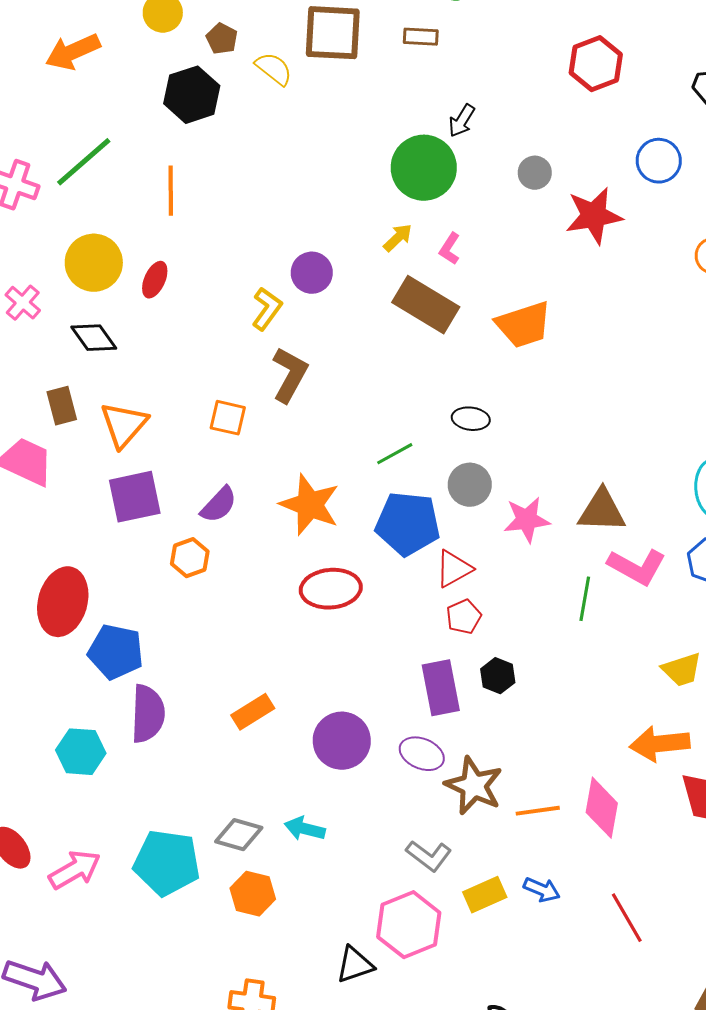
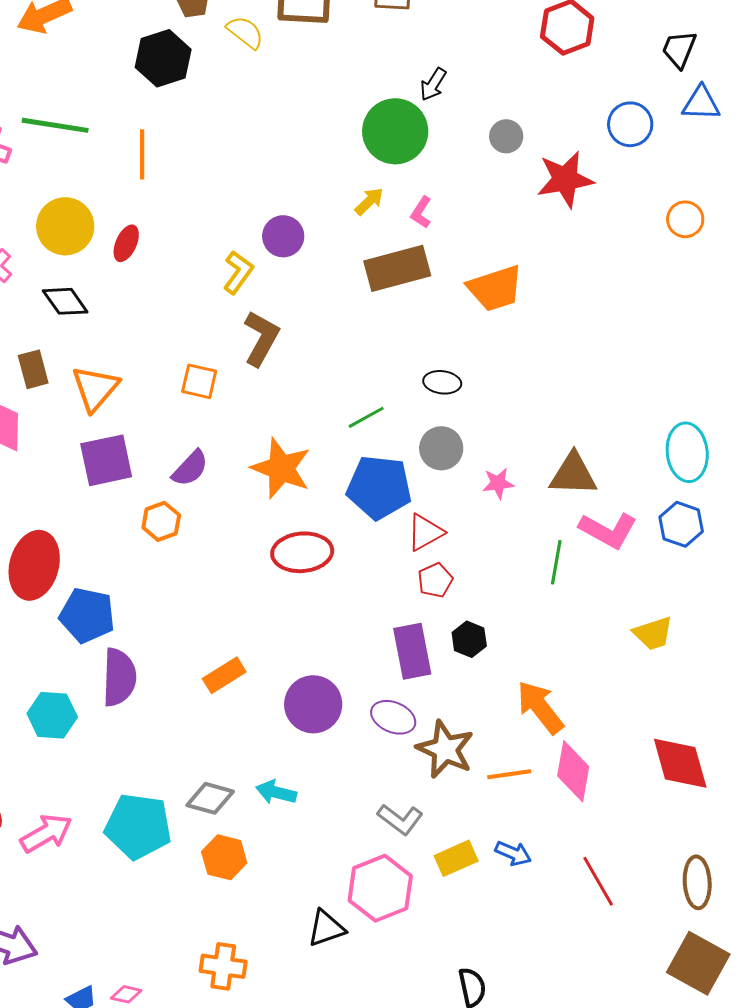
green line: (84, 162) -> (55, 125), turned 50
brown rectangle: (426, 305) -> (397, 268), turned -46
pink star: (527, 520) -> (498, 483), size x0.7
orange arrow: (660, 744) -> (540, 707), moved, turned 58

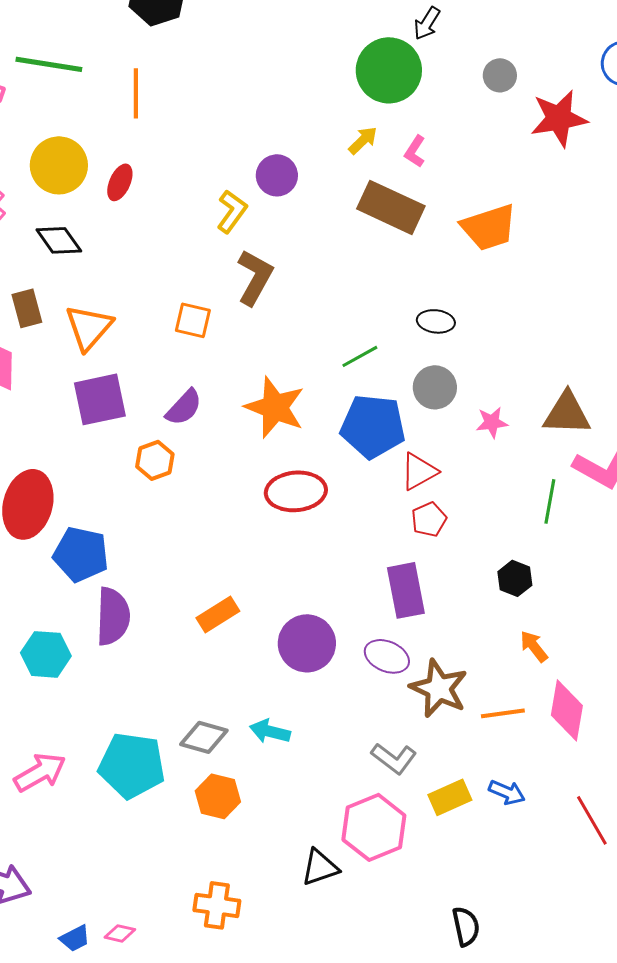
brown rectangle: (397, 268) -> (391, 207), turned 40
black hexagon: (469, 639) -> (515, 578), moved
orange arrow: (540, 707) -> (534, 646), size x0.6

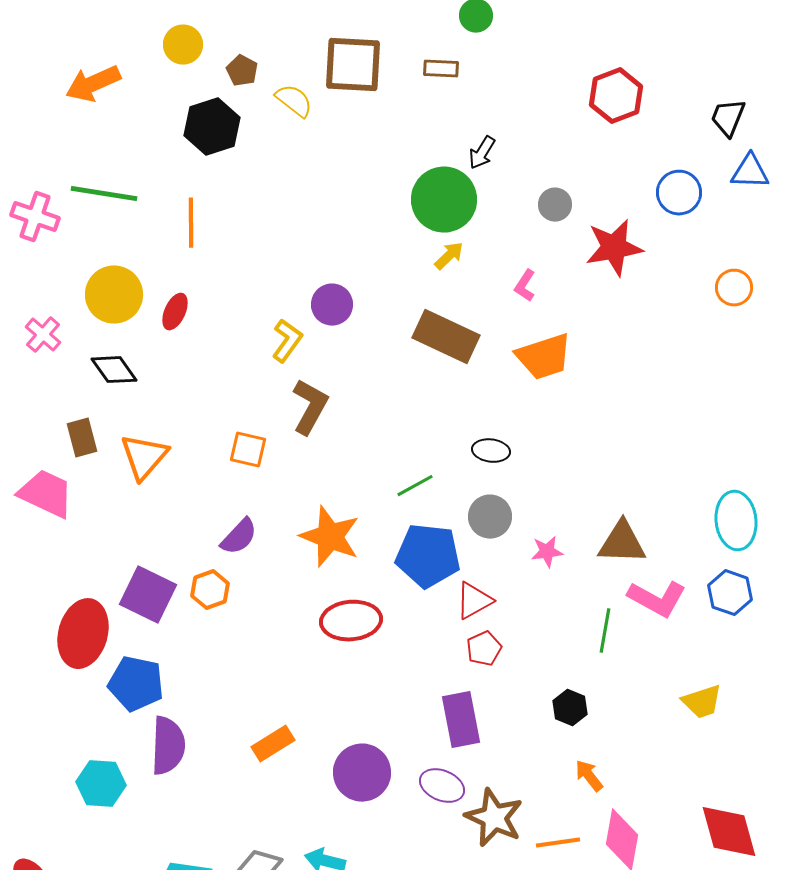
yellow arrow: (363, 140) -> (449, 256), moved
pink L-shape: (415, 151) -> (525, 286), moved
purple square: (100, 399) -> (148, 595), moved, turned 38

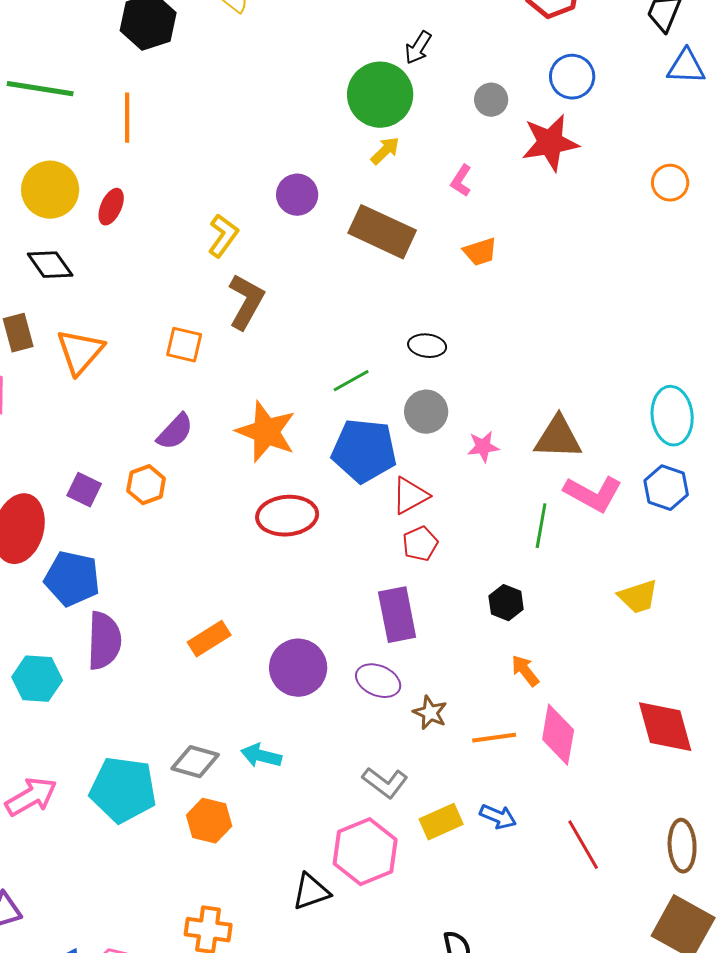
blue circle: (679, 193) -> (572, 77), moved
purple circle: (332, 305) -> (297, 195), moved
orange trapezoid: (544, 357) -> (480, 252), size x0.6
purple square: (148, 595) -> (84, 490), size x0.6
brown star: (494, 818) -> (430, 713), size x0.6

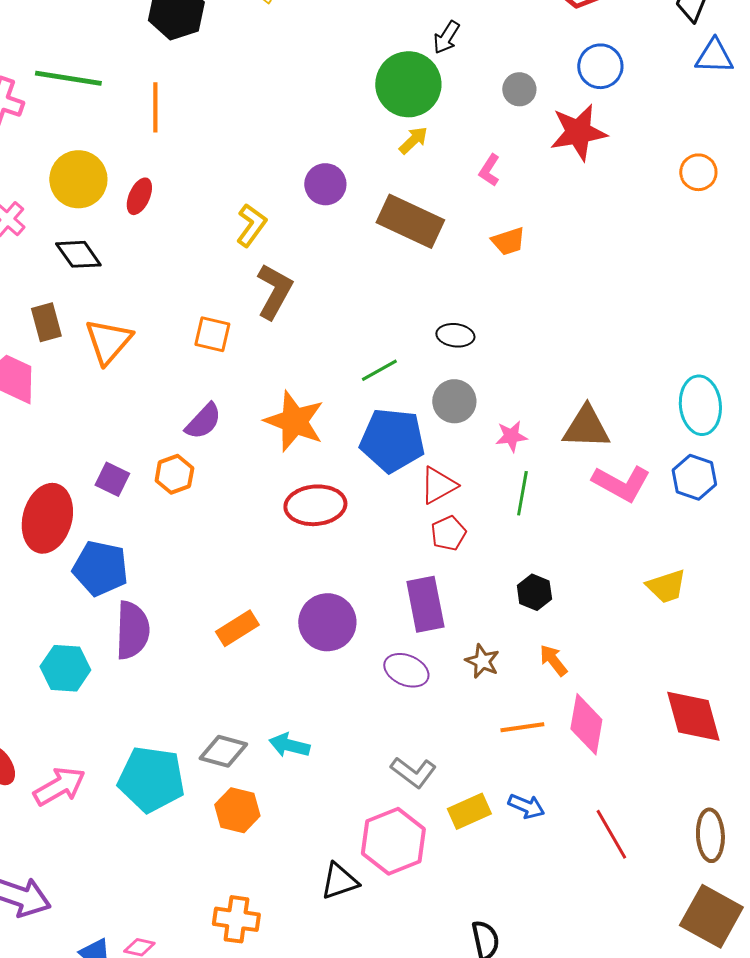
green line: (541, 526) -> (522, 493), moved
purple circle: (298, 668) -> (327, 622), moved
brown star: (430, 713) -> (482, 661), moved

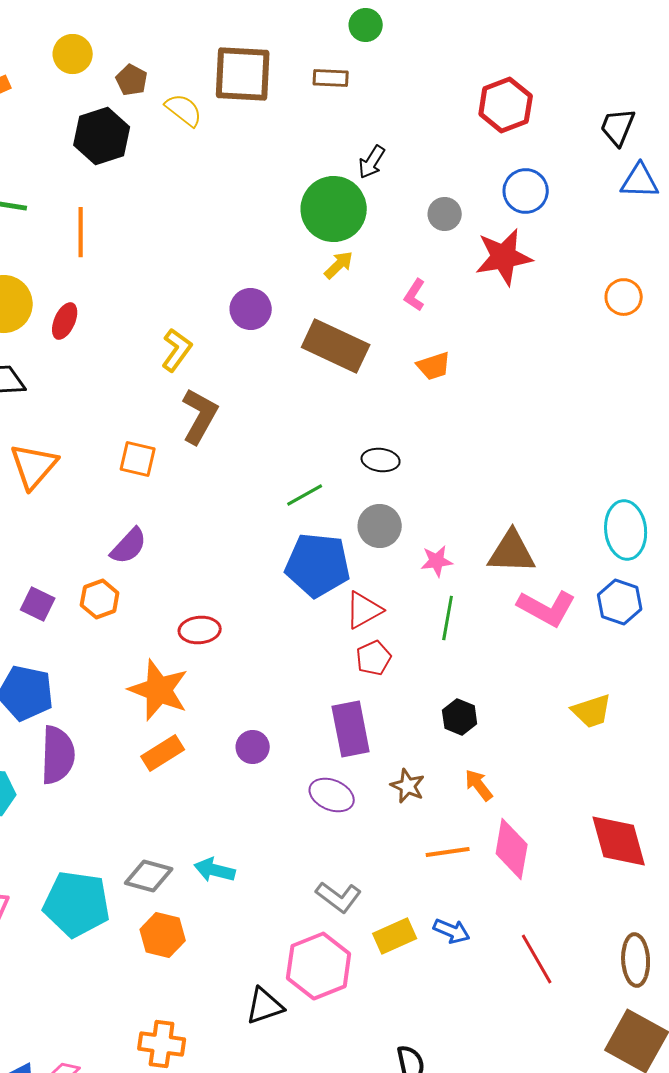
orange star: (294, 421) -> (159, 690), moved
red ellipse: (315, 505) -> (200, 630), moved, size x0.7
purple circle: (327, 622) -> (253, 747), size x0.6

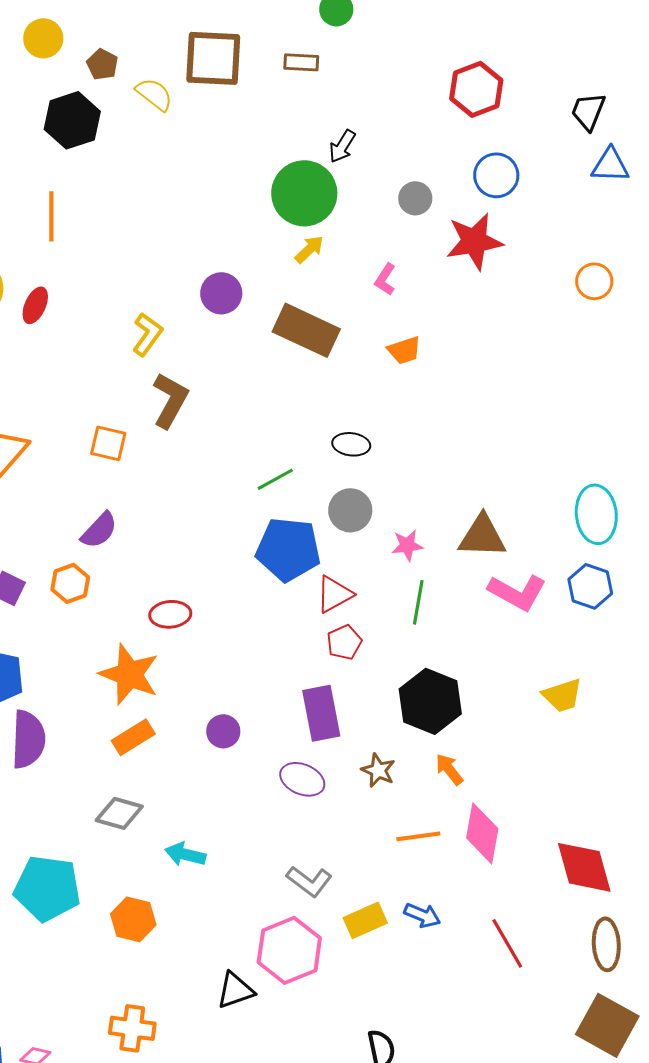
black hexagon: (460, 717) -> (430, 701), size x1.8
red diamond: (619, 841) -> (584, 867), moved
gray diamond: (149, 876) -> (119, 813), moved

